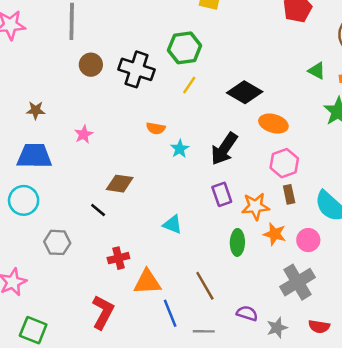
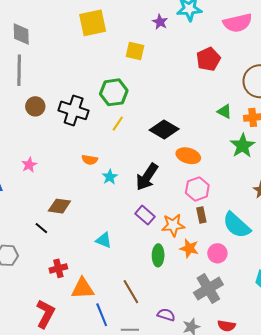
purple rectangle: (222, 194) -> (145, 215), turned -30

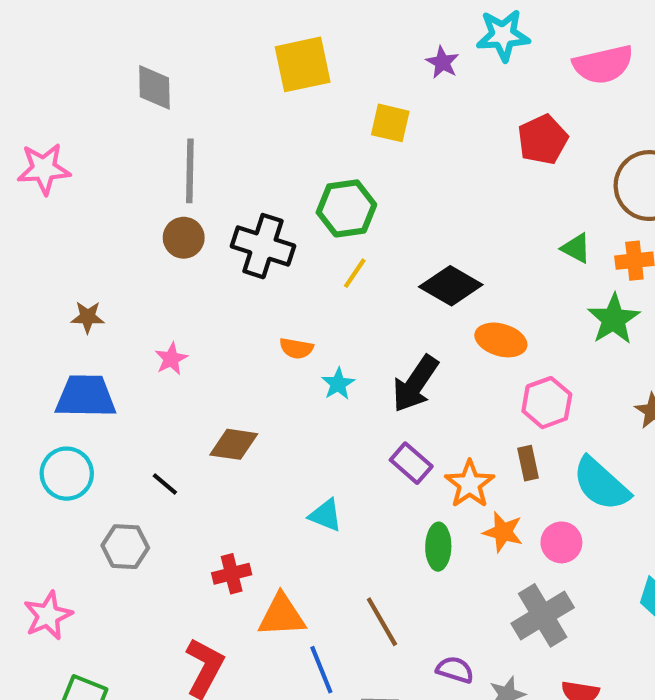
gray line: (19, 70) -> (190, 171), moved
pink hexagon: (197, 189) -> (547, 403), moved
orange star: (173, 225) -> (470, 484), turned -30
black line: (41, 228) -> (165, 484), moved

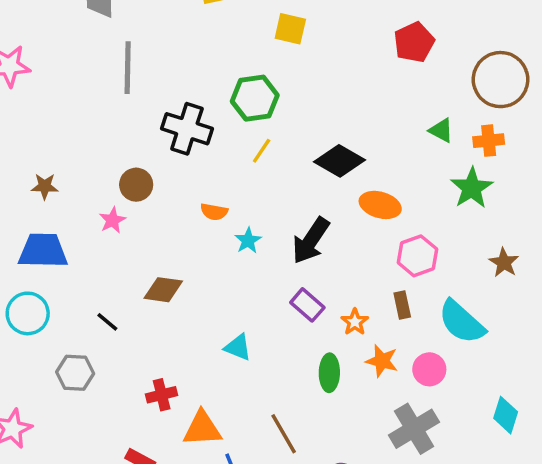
brown circle: (184, 238) -> (136, 185), moved
orange star: (470, 484) -> (355, 322), size x0.7

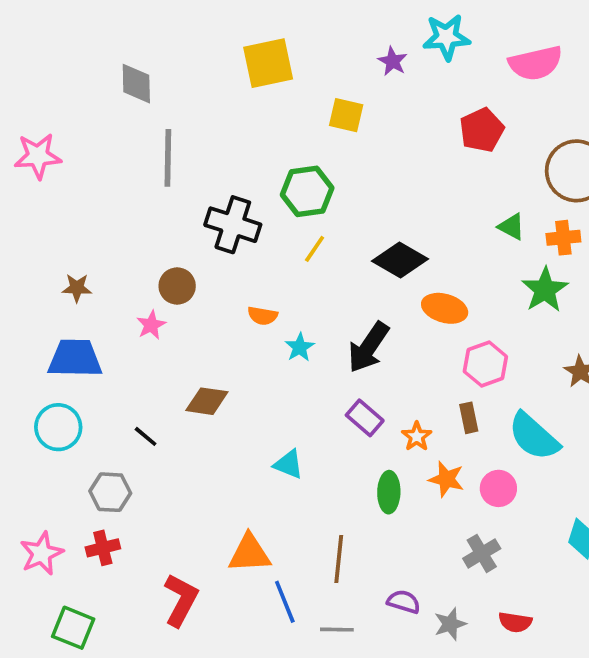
red cross: (162, 395) -> (103, 548), moved
gray cross: (414, 429) -> (482, 553), size x0.7
brown line: (284, 434) -> (339, 559), turned 36

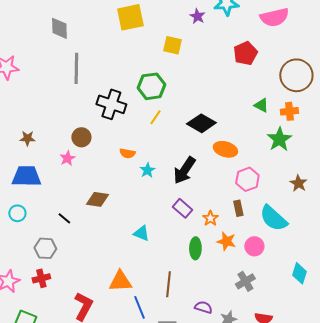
cyan circle: (58, 427) -> (17, 213), size x0.7

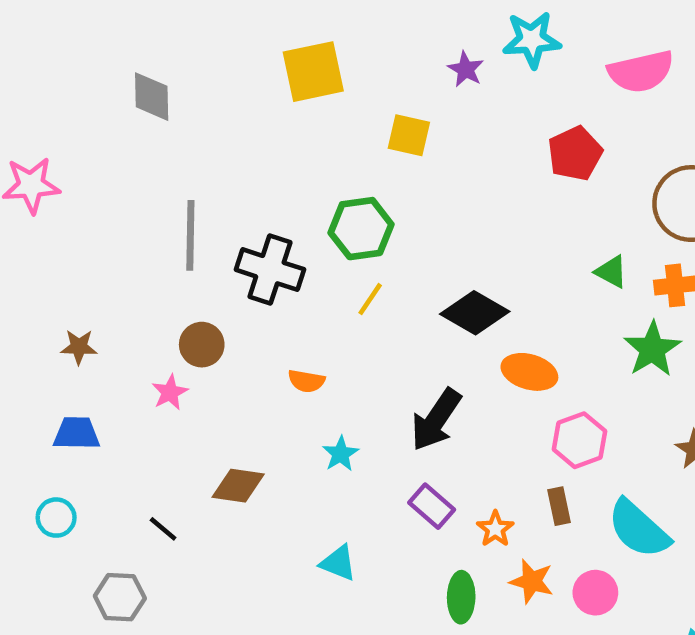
gray line: (76, 68) -> (190, 235), moved
cyan star: (147, 170) -> (341, 454), moved
blue trapezoid: (26, 176) -> (77, 433), size x0.7

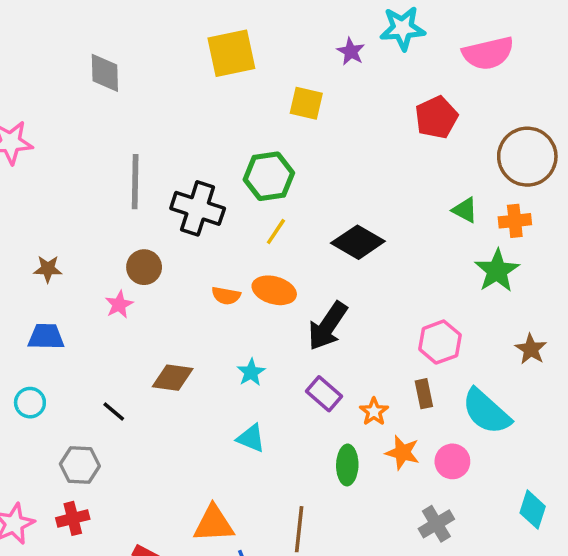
orange ellipse: (529, 372) -> (274, 290), moved
cyan star: (341, 454) -> (251, 372), moved

